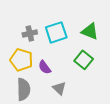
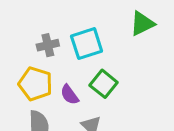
green triangle: (90, 31) -> (142, 23), moved, turned -48
green square: (84, 60) -> (104, 84), moved

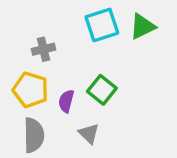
cyan square: (87, 44) -> (102, 25), moved
purple semicircle: (70, 95) -> (66, 101), turned 50

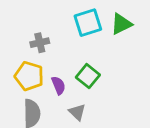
purple semicircle: (66, 101) -> (58, 85), turned 144

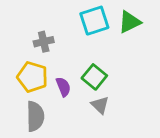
gray triangle: (77, 112) -> (100, 105), moved

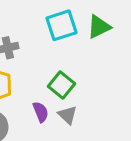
purple semicircle: (63, 87) -> (41, 112), moved

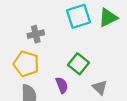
gray triangle: (68, 115) -> (100, 88), moved

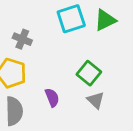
gray cross: (36, 34) -> (22, 39), turned 35
green square: (78, 64) -> (89, 73), moved

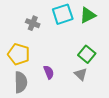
gray cross: (22, 39) -> (33, 23), moved
green square: (89, 73) -> (87, 54), moved

